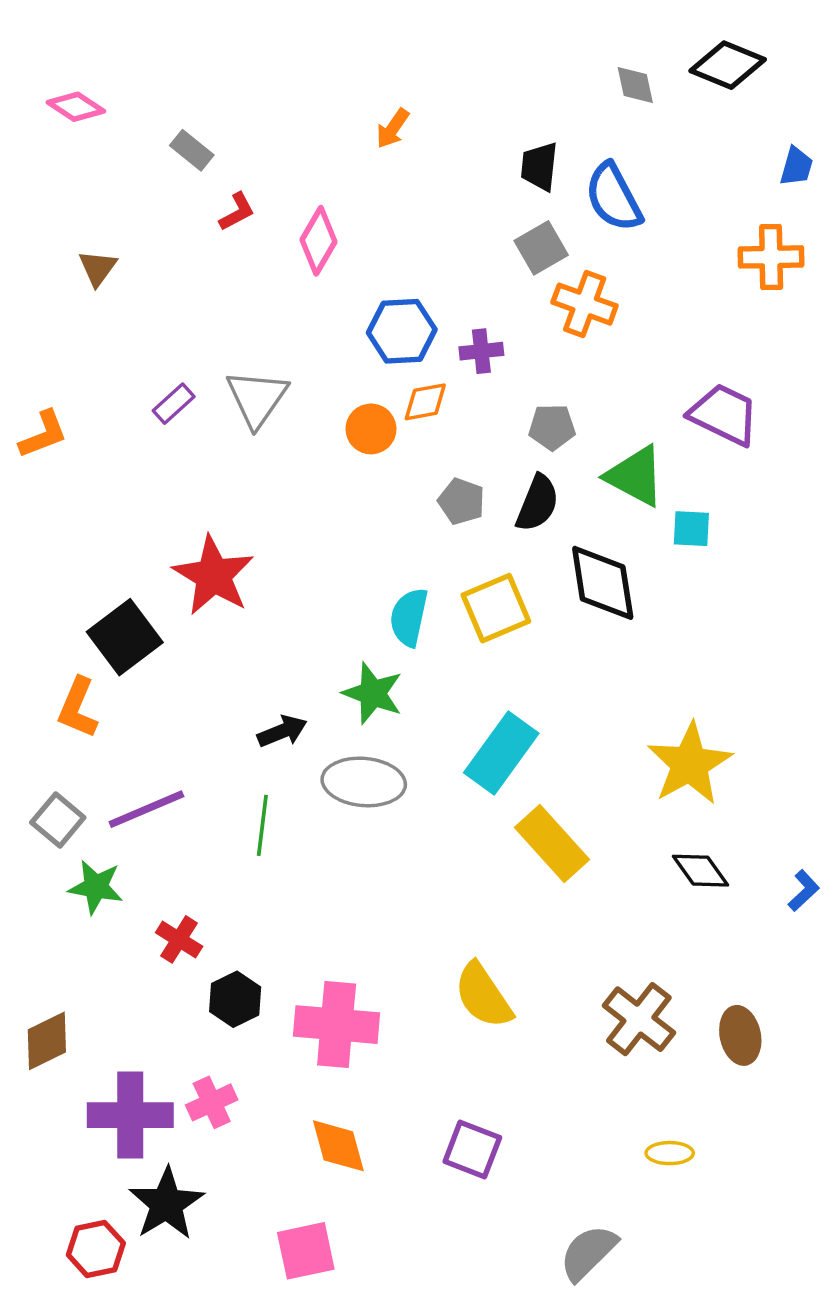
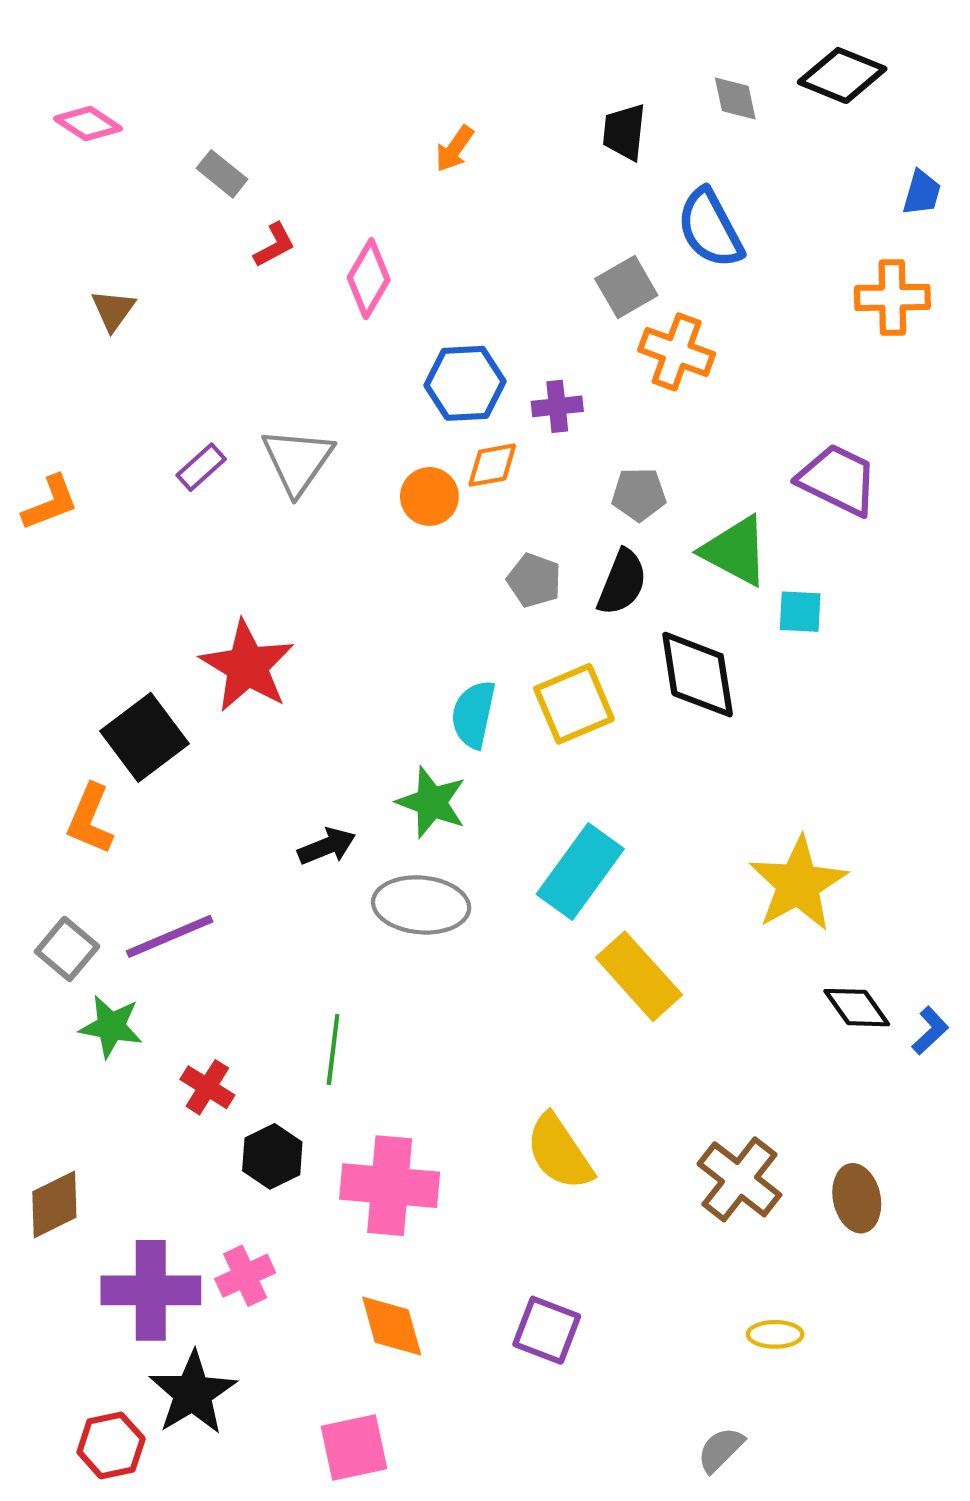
black trapezoid: (539, 166) -> (624, 132), moved
green line: (262, 825) -> (333, 1049), moved
black diamond: (700, 871) -> (857, 1008), moved
gray semicircle: (588, 1253) -> (721, 1450), moved, size x0.7

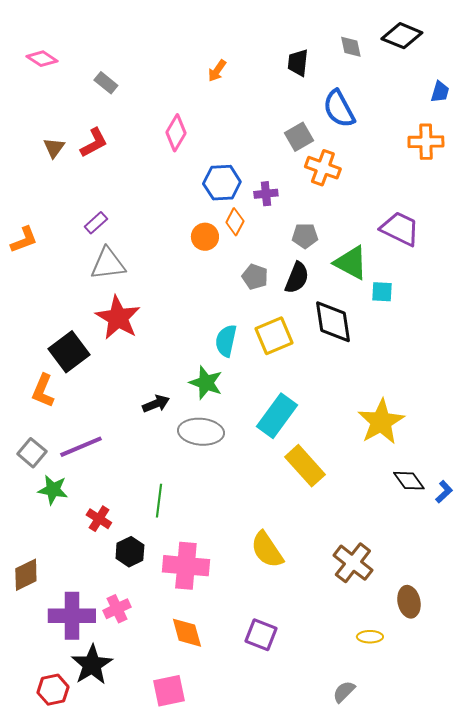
red L-shape: (274, 245) -> (94, 143), moved, size x1.4
gray triangle: (297, 461) -> (108, 264), moved, turned 48
orange diamond: (492, 465) -> (235, 222), turned -52
brown ellipse: (857, 1198) -> (409, 602), moved

